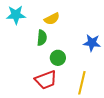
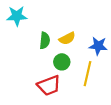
yellow semicircle: (52, 19) -> (67, 38), moved
yellow line: (82, 83) -> (87, 74), moved

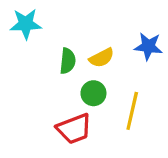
blue star: (98, 46) -> (148, 46), moved

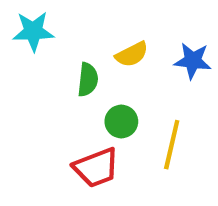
yellow semicircle: (102, 58) -> (132, 54), moved

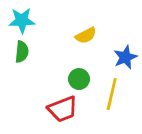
blue star: (193, 61) -> (125, 57), moved, turned -30
green semicircle: (88, 80) -> (22, 52), moved

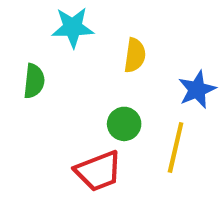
cyan star: (22, 20) -> (73, 27), moved
yellow semicircle: (86, 35) -> (135, 55), turned -55

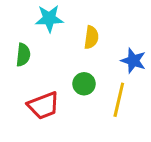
blue star: (197, 90) -> (133, 61), turned -30
red trapezoid: (98, 171) -> (43, 106), moved

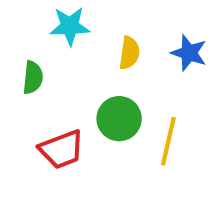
blue star: (133, 61) -> (189, 53), moved
green circle: (84, 84) -> (119, 119), size x1.4

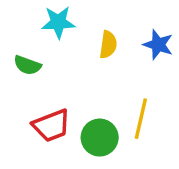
green semicircle: (33, 78) -> (27, 65), turned 104
green circle: (119, 119) -> (100, 138), moved

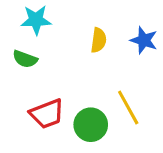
cyan star: (58, 22) -> (36, 20), moved
yellow line: (141, 119) -> (128, 107), turned -42

